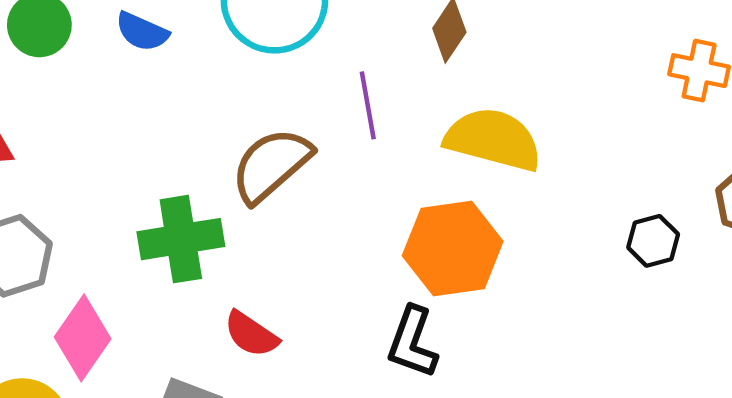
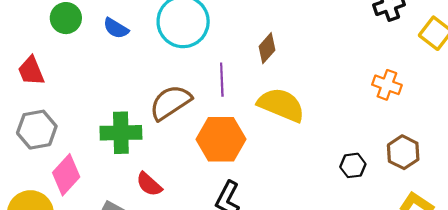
orange hexagon: (453, 248) -> (221, 139), moved

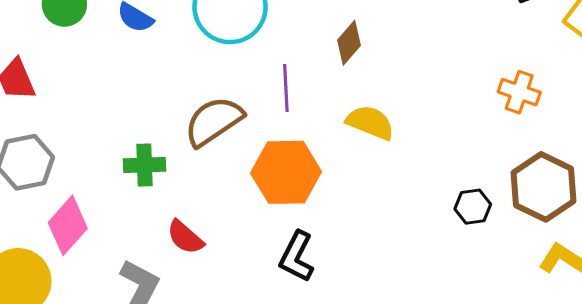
yellow semicircle: (281, 105) -> (370, 123), size x0.7
green cross: (121, 133) -> (144, 165), size x0.7
brown hexagon: (403, 152) -> (543, 187), size x1.4

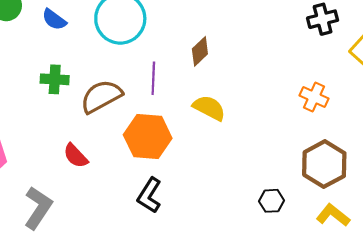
green cross: (144, 165) -> (55, 79), moved
black hexagon: (473, 207) -> (272, 201), moved
red semicircle: (185, 237) -> (76, 156), moved

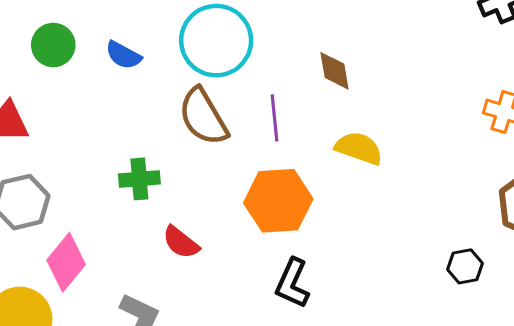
brown diamond: (200, 51) -> (335, 71), turned -48
green cross: (55, 79) -> (139, 179), moved
brown semicircle: (101, 96) -> (203, 117), moved, turned -84

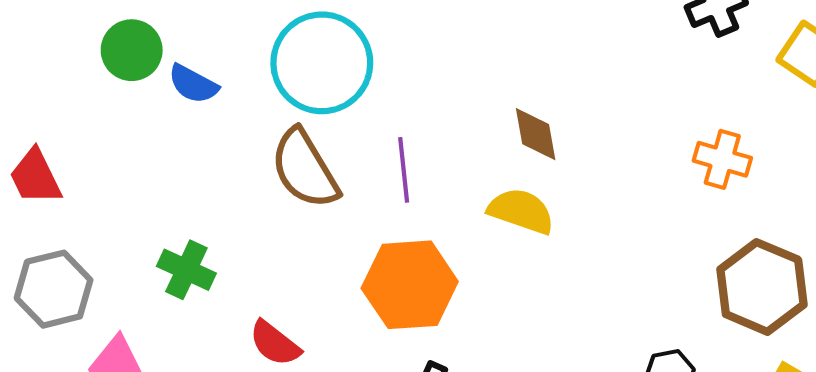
green circle: (53, 45) -> (132, 50), moved
brown diamond: (335, 71) -> (536, 134), moved
green cross: (139, 179) -> (186, 270), moved, turned 30

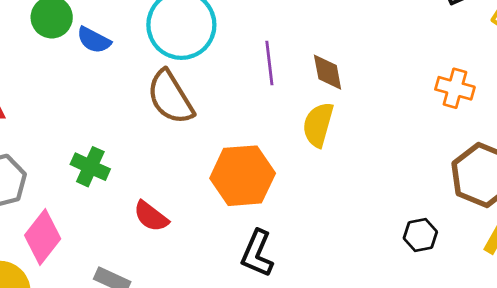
purple line: (404, 170) -> (269, 63), moved
yellow semicircle: (521, 211) -> (318, 125), turned -93

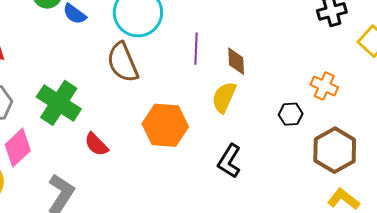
green cross: (90, 167) -> (59, 103), size x1.6
black hexagon: (420, 235) -> (291, 114), moved
black L-shape: (257, 253) -> (229, 161), moved

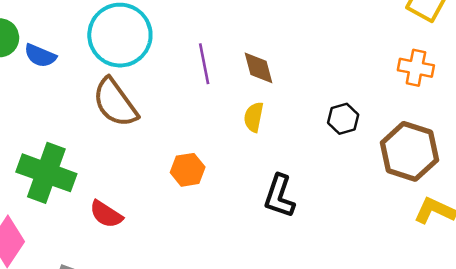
orange cross: (324, 86) -> (416, 68), moved
yellow semicircle: (224, 97) -> (254, 117), size x0.7
orange hexagon: (165, 125) -> (188, 170), size x0.6

